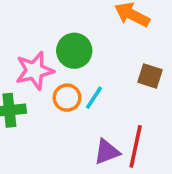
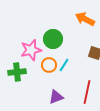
purple triangle: (107, 152) -> (56, 97), moved

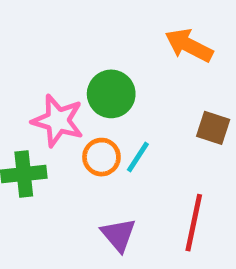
pink star: (31, 50) -> (58, 121), turned 30
purple triangle: (56, 97) -> (118, 235), turned -49

